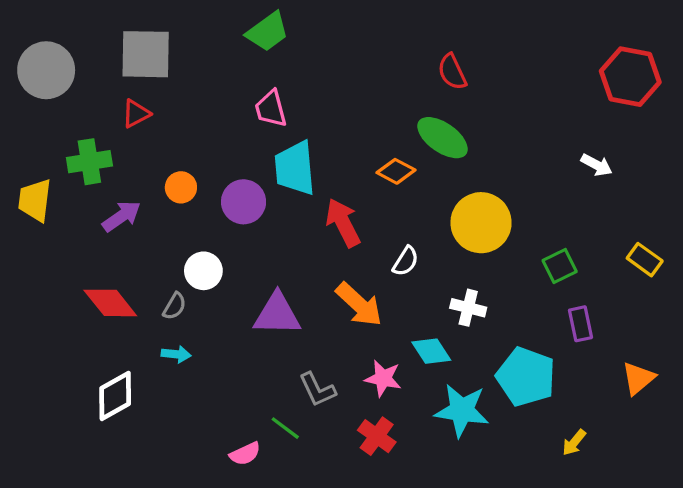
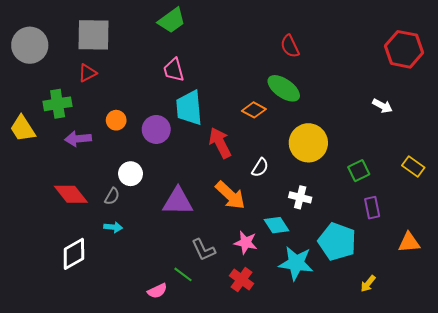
yellow trapezoid: (35, 200) -> (23, 128), turned -40
purple arrow: (122, 216) -> (78, 139), turned -150
orange triangle: (638, 378) -> (409, 243), turned 35

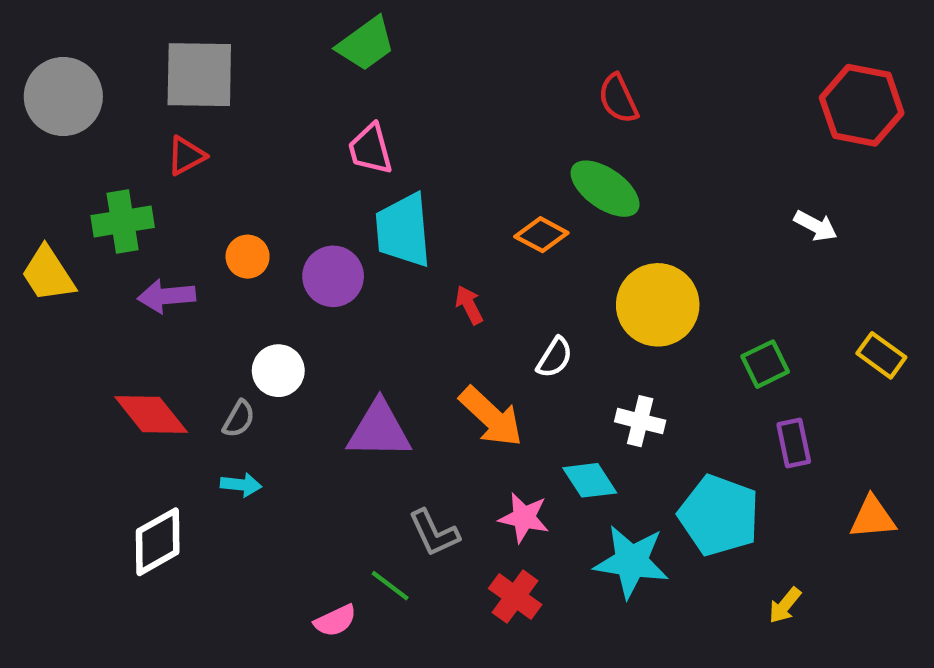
red arrow: (220, 143) -> (469, 305), size x0.6

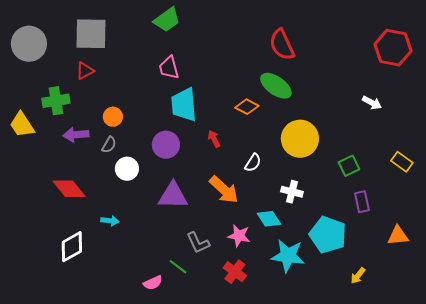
red semicircle: (618, 99) -> (282, 45), size x1.4
purple circle: (333, 276) -> (166, 145), moved
gray semicircle: (239, 419) -> (109, 145), moved

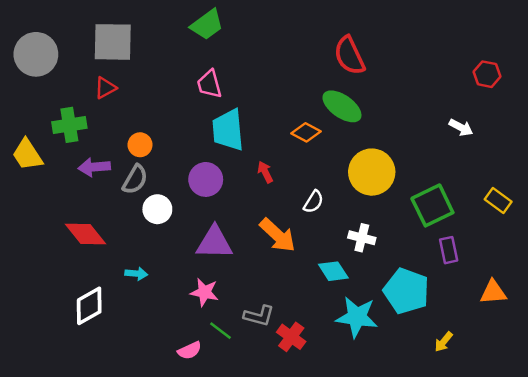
red hexagon: (393, 48) -> (487, 74), moved, size x0.6
gray semicircle: (109, 145) -> (135, 179), size x1.4
green square: (349, 166) -> (432, 205), size x1.6
pink star: (239, 236) -> (204, 292), moved
gray L-shape: (198, 243) -> (259, 316), moved, turned -50

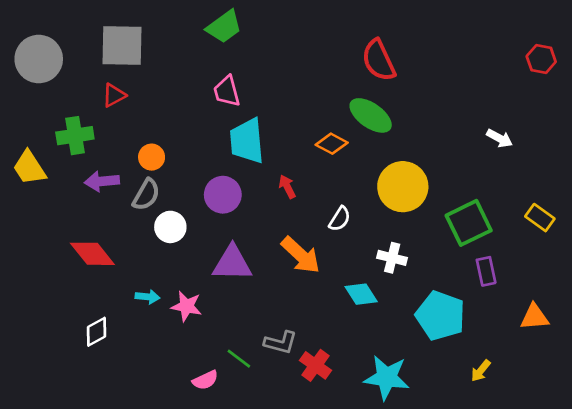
red hexagon: (487, 74) -> (541, 59), moved
pink star: (204, 292) -> (186, 306), moved
white diamond: (89, 306) -> (96, 332), size x0.7
cyan star: (357, 317) -> (387, 377), moved

